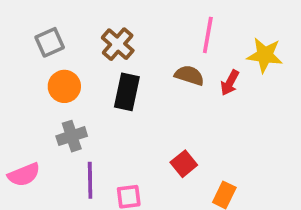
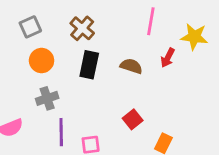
brown semicircle: (189, 75) -> (131, 66), moved

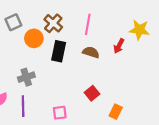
pink line: (151, 21) -> (88, 24), moved
orange circle: (42, 61) -> (34, 38), moved
purple line: (61, 132) -> (23, 106), moved

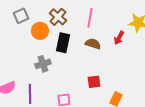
gray cross: (26, 77) -> (43, 64), moved
red square: (92, 93) -> (94, 82), turned 32

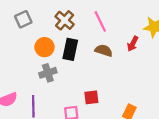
pink line: (90, 18) -> (100, 21), turned -36
orange circle: (40, 31) -> (44, 47), moved
red square: (94, 82) -> (91, 97), moved

